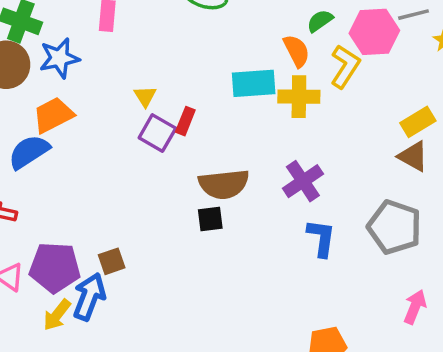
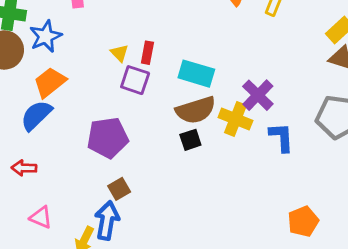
cyan rectangle: (254, 83) -> (196, 74), moved, turned 32
yellow cross: (299, 97) -> (235, 119), moved, turned 32
red rectangle: (185, 121) -> (147, 53), moved
purple pentagon: (55, 267) -> (108, 138), moved

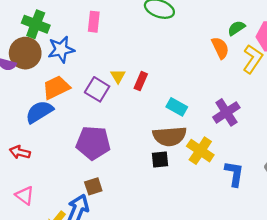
cyan rectangle: (196, 74) -> (177, 107), size x0.7
purple square: (135, 80) -> (97, 89), moved
purple cross: (258, 95) -> (226, 112), moved

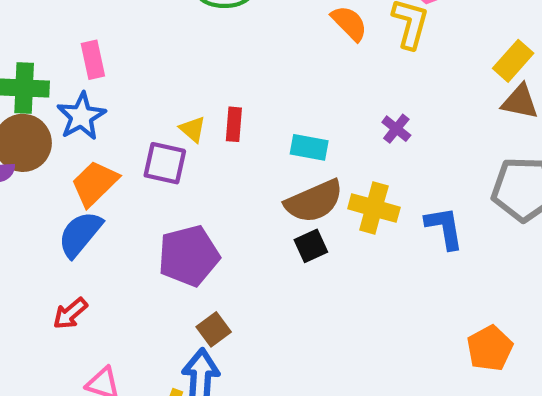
pink rectangle: (94, 22) -> (93, 60), moved
purple cross: (226, 112) -> (396, 129), size x0.6
red arrow: (20, 152) -> (70, 313), turned -36

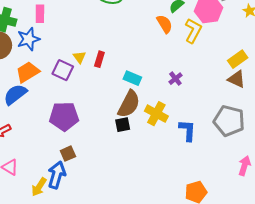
brown semicircle: (314, 201) -> (129, 104), turned -52

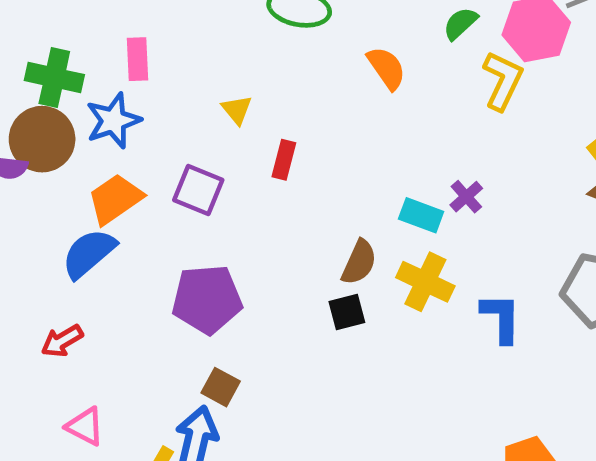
orange semicircle: (165, 24) -> (387, 68), moved
yellow triangle: (79, 57) -> (237, 110), moved
cyan rectangle: (132, 78) -> (421, 215), moved
brown semicircle: (129, 104) -> (359, 262), size x0.7
brown square: (68, 154) -> (221, 387), turned -35

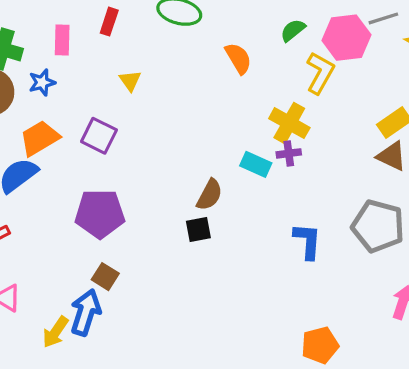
blue star: (113, 121) -> (42, 82), size x0.7
red rectangle: (284, 160) -> (109, 22), moved
purple cross: (466, 197) -> (289, 153), turned 30
yellow cross: (425, 282) -> (289, 123), moved

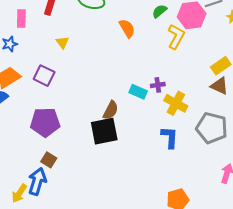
yellow cross: (289, 123) -> (176, 103), moved
black square: (198, 229) -> (104, 131), size x1.8

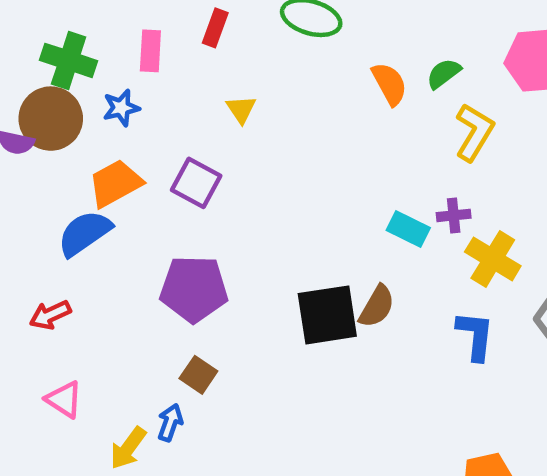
green semicircle: (160, 11) -> (444, 73), moved
yellow L-shape: (176, 37) -> (474, 132), moved
brown semicircle: (111, 110) -> (377, 306), moved
blue arrow: (37, 181) -> (170, 423), size x0.6

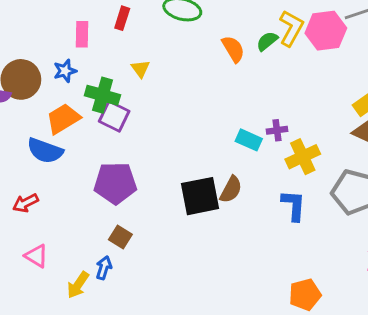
green cross: (69, 60) -> (102, 95), moved
yellow L-shape: (474, 132) -> (291, 28), moved
blue semicircle: (84, 233) -> (45, 151), turned -123
yellow cross: (493, 259) -> (303, 157), turned 36

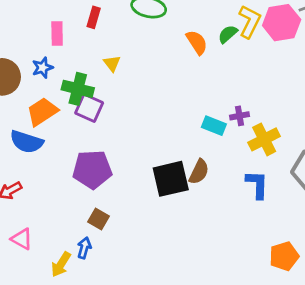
orange pentagon: (305, 295) -> (284, 256), moved

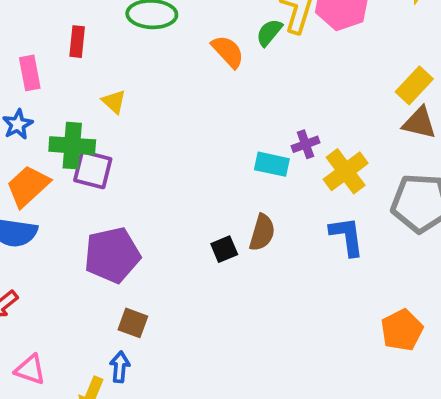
black square: (171, 179) -> (224, 249), size x0.5

